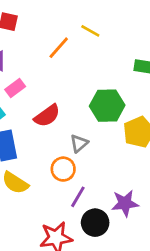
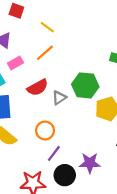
yellow line: (90, 31) -> (47, 27), moved
orange line: (59, 48) -> (45, 53), moved
gray triangle: (79, 143) -> (59, 98), moved

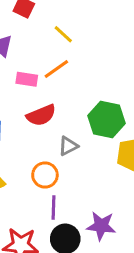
pink rectangle: (15, 63) -> (27, 79), moved, turned 32
gray triangle: (59, 98) -> (68, 146), moved
purple line: (54, 153) -> (54, 208), turned -42

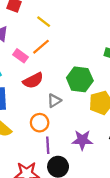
pink rectangle: (27, 79) -> (21, 56), turned 32
purple star: (101, 226) -> (82, 140), moved

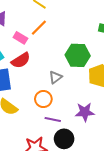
red semicircle: (33, 80) -> (21, 60), moved
purple line: (48, 145) -> (53, 120), turned -70

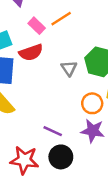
gray triangle: (55, 77) -> (69, 68), moved, turned -40
orange circle: (43, 99) -> (92, 103), moved

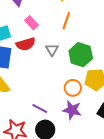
orange line: (61, 19) -> (66, 21), moved, turned -42
gray triangle: (69, 68) -> (52, 50), moved

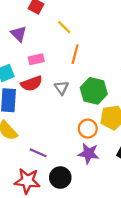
pink rectangle: (31, 23) -> (36, 59), turned -56
purple line: (40, 108) -> (38, 153), moved

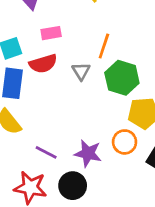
orange line: (75, 54) -> (104, 46), moved
orange circle: (88, 129) -> (125, 142), moved
purple star: (89, 153) -> (88, 153), moved

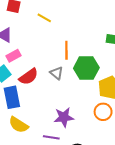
pink rectangle: (51, 33) -> (13, 56), moved
purple star: (88, 153) -> (64, 117), moved

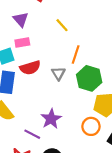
yellow line: (44, 18) -> (62, 25), moved
purple star: (64, 117) -> (51, 119), turned 30

